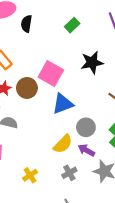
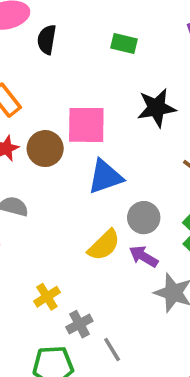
green rectangle: (72, 25) -> (124, 44), turned 56
pink square: (51, 73) -> (86, 125), turned -30
gray cross: (69, 173) -> (79, 324), moved

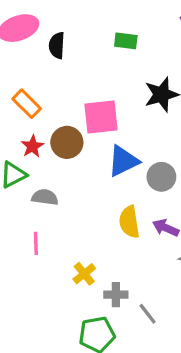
gray circle: (144, 218) -> (161, 177), moved
yellow semicircle: (104, 245) -> (129, 222), turned 132
gray cross: (79, 324) -> (116, 295), turned 35

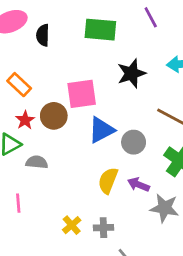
green rectangle: (126, 41) -> (100, 30), size x1.6
yellow semicircle: (129, 222) -> (108, 181), turned 32
pink line: (36, 243) -> (18, 203), moved
gray cross: (116, 295) -> (103, 228), moved

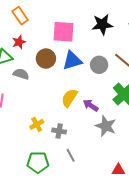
brown circle: (54, 116) -> (46, 59), moved
gray circle: (134, 142) -> (99, 65), moved

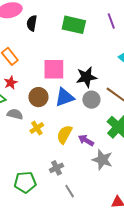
black star: (102, 24) -> (86, 77), moved
yellow cross: (37, 124) -> (37, 128), moved
gray cross: (59, 131) -> (57, 168), turned -32
green pentagon: (38, 162) -> (25, 182), moved

